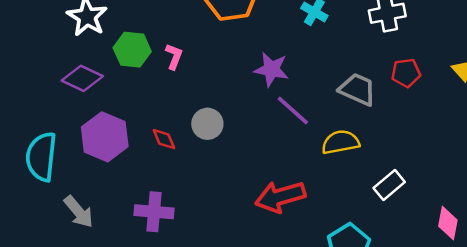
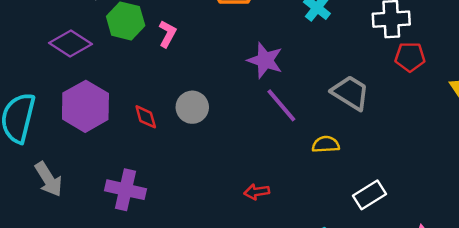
red pentagon: (406, 73) -> (410, 57), moved
yellow semicircle: (341, 142) -> (326, 144), size x0.7
red arrow: (280, 197) -> (257, 192), size x0.5

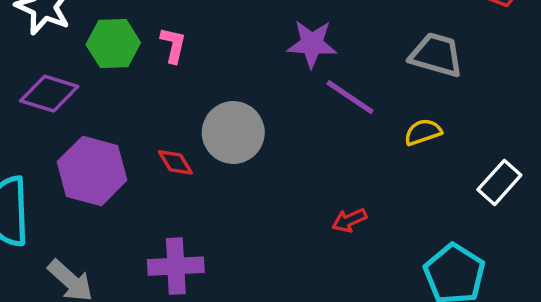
gray circle: (192, 107) -> (233, 133), size x1.4

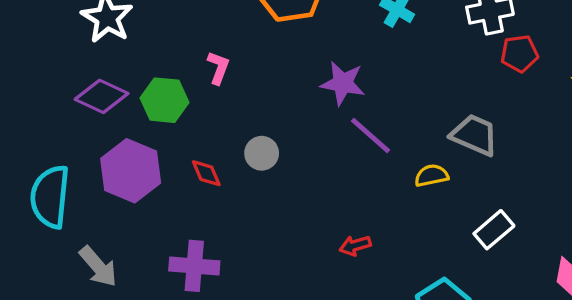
green hexagon: (113, 44) -> (164, 100), moved
gray trapezoid: (436, 55) -> (474, 135), moved
gray circle: (233, 133) -> (262, 153), size x0.6

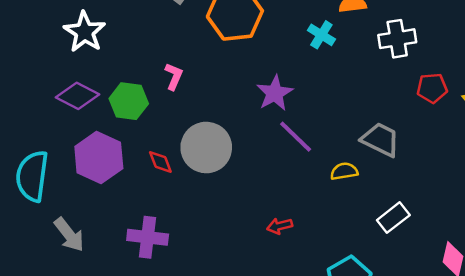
red pentagon: (519, 54) -> (432, 88), moved
purple star: (343, 83) -> (275, 93), turned 30
gray circle: (262, 153) -> (206, 148), size x1.8

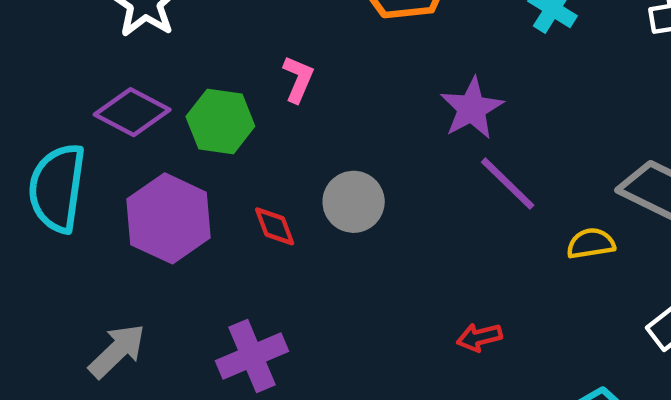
gray circle: (206, 148) -> (354, 202), size x0.7
cyan semicircle: (32, 176) -> (57, 188), moved
gray arrow: (69, 235) -> (117, 351), turned -96
purple cross: (148, 237) -> (252, 356), turned -30

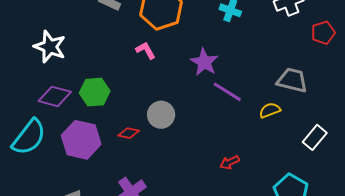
pink L-shape: (298, 79) -> (146, 50), moved, turned -40
cyan semicircle: (57, 188) -> (29, 137), turned -138
red diamond: (275, 226) -> (129, 133), turned -45

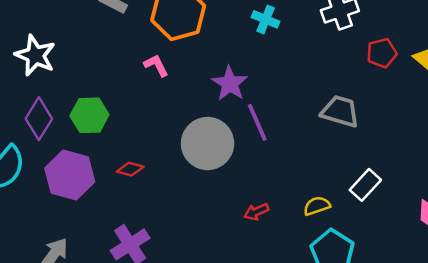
purple line: (227, 92) -> (257, 122), turned 32
purple diamond: (55, 96) -> (39, 119), turned -76
yellow semicircle: (270, 110) -> (317, 206), moved
gray circle: (161, 115) -> (208, 144), moved, size x1.5

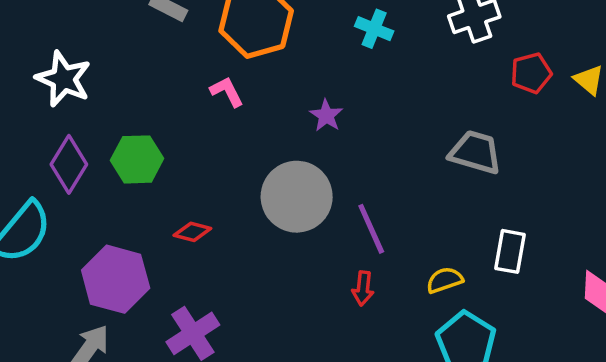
purple star: (230, 84) -> (326, 116), size x0.7
purple line: (257, 122) -> (371, 229), moved
purple hexagon: (70, 175) -> (116, 279), moved
white rectangle: (365, 185) -> (510, 251), turned -32
red arrow: (256, 212) -> (363, 288), turned -60

